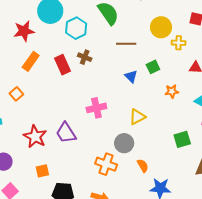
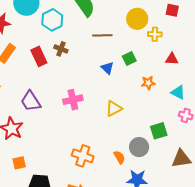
purple trapezoid: (66, 133) -> (31, 101), moved
gray circle: (124, 143) -> (139, 147), moved

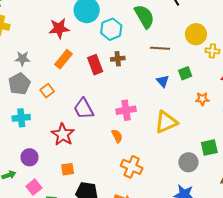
brown cross: (61, 49) -> (118, 59), turned -32
yellow triangle: (114, 108) -> (166, 122), size x1.4
orange semicircle: (119, 157) -> (117, 136), moved

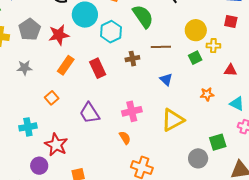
brown cross: (118, 59) -> (132, 59), moved
green square: (185, 73) -> (195, 58), moved
gray pentagon: (19, 84) -> (30, 29), moved
red star: (63, 134) -> (56, 145), moved

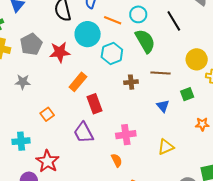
green square: (195, 58) -> (187, 94), moved
orange rectangle: (66, 65) -> (78, 82), moved
red rectangle: (98, 68) -> (95, 104), moved
yellow triangle: (173, 120) -> (166, 147), size x0.7

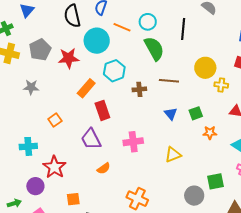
black line: (174, 21) -> (183, 29), turned 35
cyan hexagon: (112, 53) -> (114, 71), moved
green square: (187, 94) -> (196, 113), moved
orange semicircle: (117, 160) -> (104, 168), moved, turned 80

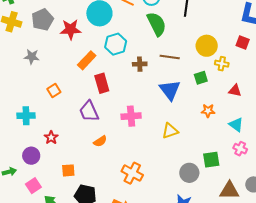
green square: (196, 113) -> (201, 78), moved
blue triangle: (171, 114) -> (170, 90), size x1.6
red star: (54, 167) -> (51, 138), size x0.6

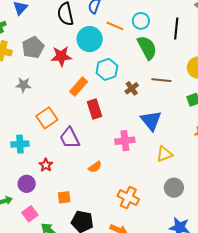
brown cross: (140, 64) -> (132, 88), turned -32
blue triangle: (170, 90) -> (151, 121), moved
orange square: (54, 91) -> (47, 118), size x1.5
purple trapezoid: (89, 111) -> (70, 138), moved
gray circle: (189, 173) -> (174, 188), moved

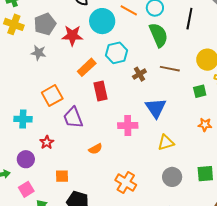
gray star: (23, 85) -> (38, 53), moved

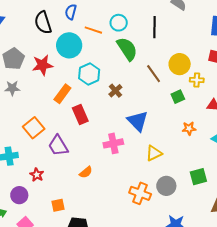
brown line: (170, 69) -> (154, 74), moved, turned 54
orange cross: (126, 183) -> (140, 193), moved

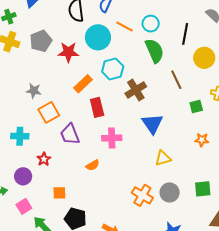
yellow circle: (180, 64) -> (204, 58), moved
gray star: (12, 88) -> (34, 91), moved
brown cross: (115, 91) -> (136, 90), size x1.5
pink cross: (113, 143) -> (112, 138), moved

